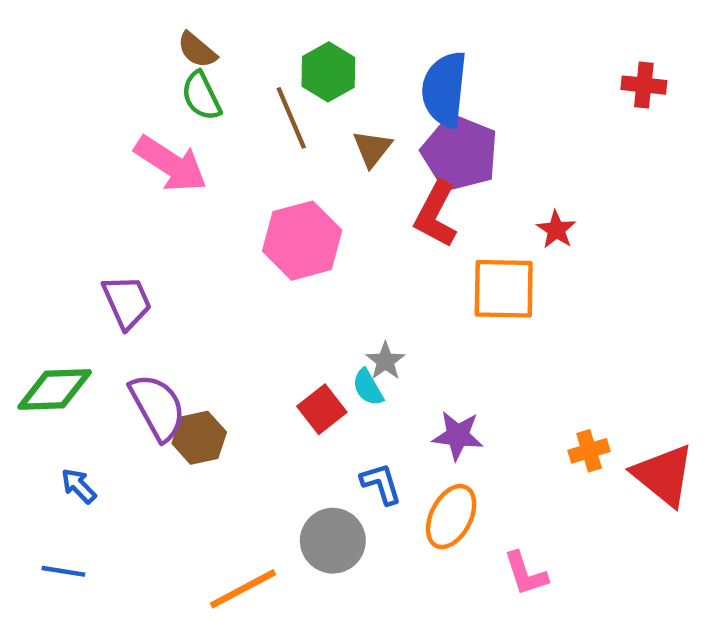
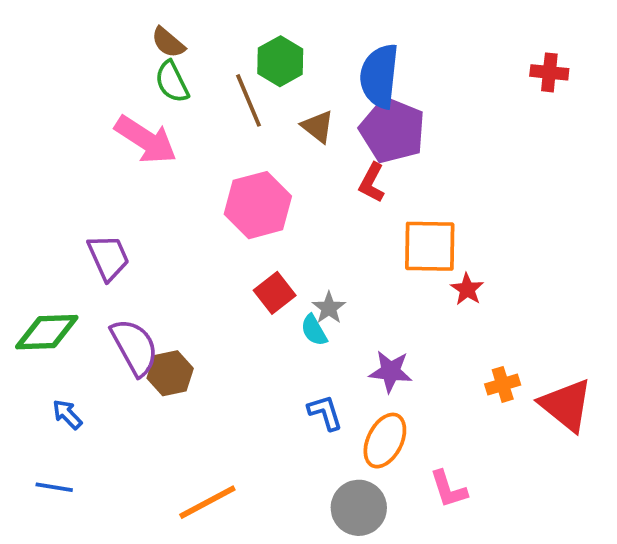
brown triangle: (372, 149) -> (318, 127), turned -30
red L-shape: (436, 214) -> (372, 183), size x0.7
red star: (556, 230) -> (467, 289), moved
red square: (322, 409) -> (275, 293), moved
gray circle: (333, 541) -> (359, 508), moved

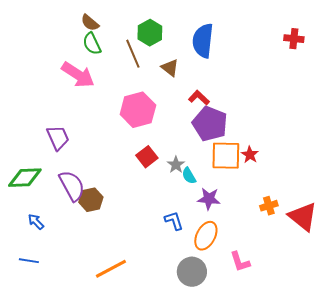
purple pentagon: (392, 130) -> (210, 124), moved
red L-shape: (372, 183) -> (199, 98), turned 105
orange square: (430, 246) -> (226, 156), moved
cyan semicircle: (314, 330) -> (189, 176), moved

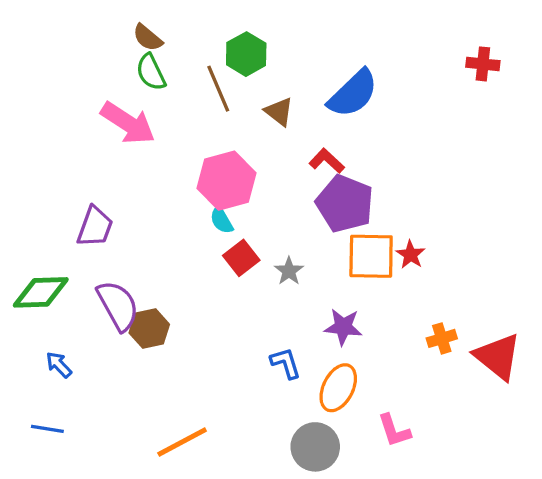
blue semicircle: (203, 41) -> (353, 94), moved, turned -140
purple trapezoid: (58, 138) -> (95, 227), turned 44
cyan semicircle: (189, 176) -> (222, 220), moved

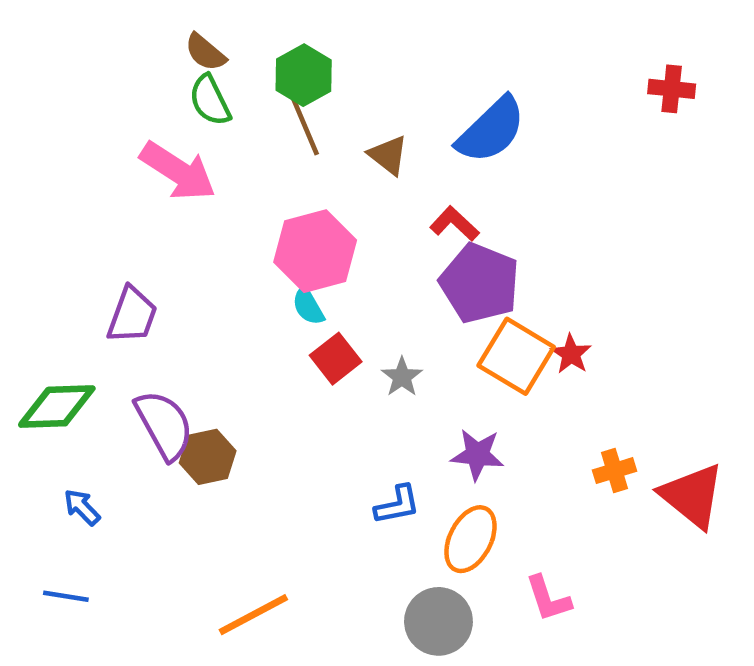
green hexagon: (246, 54) -> (304, 75), moved
orange square: (371, 256) -> (516, 356), turned 30
blue L-shape: (286, 363) -> (397, 505), turned 96

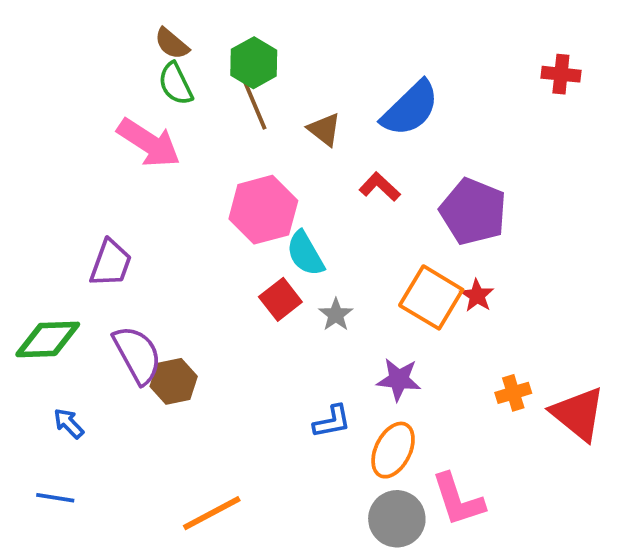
purple pentagon: (480, 283) -> (473, 212), moved
cyan semicircle: (308, 306) -> (305, 254), moved, size x1.4
pink L-shape: (548, 599) -> (458, 500), size x1.4
gray circle: (438, 621) -> (397, 519), moved

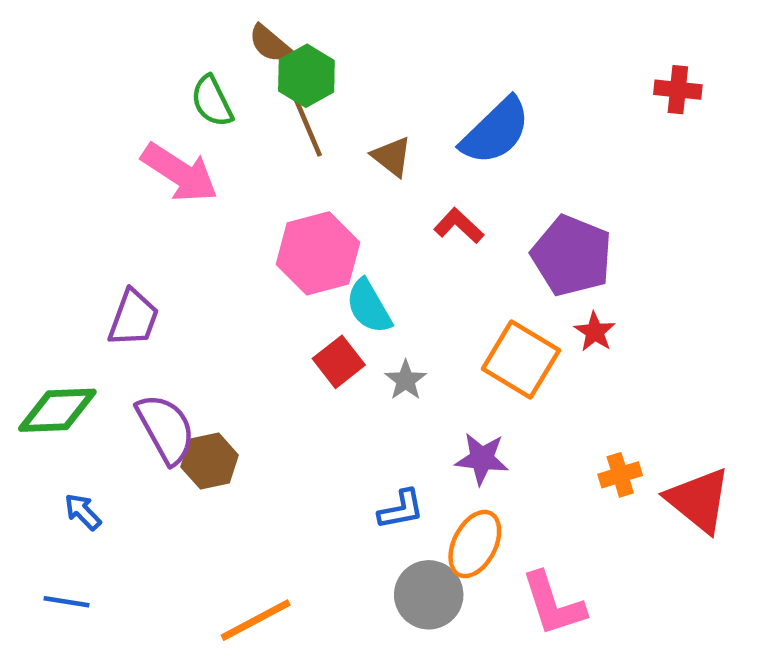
brown semicircle: (172, 44) -> (270, 43), moved
red star: (477, 296) -> (595, 332), moved
gray circle: (397, 519) -> (429, 595), moved

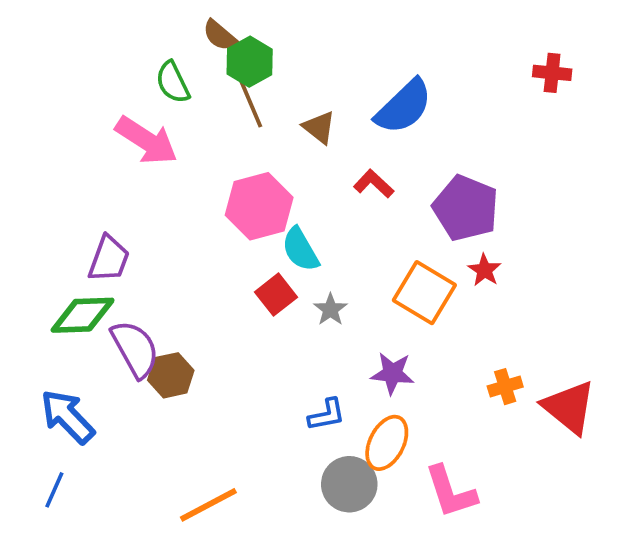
green diamond: (57, 410) -> (83, 315), moved
blue arrow: (83, 512) -> (68, 417), size x1.8
blue line: (67, 602) -> (54, 490), turned -75

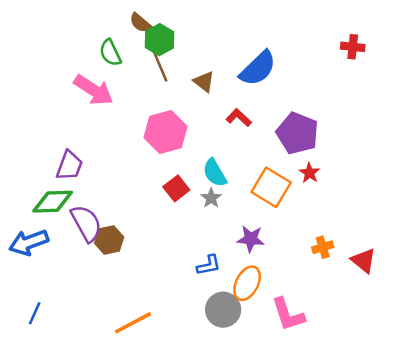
cyan semicircle: (300, 249) -> (215, 173), moved
red triangle: (569, 407) -> (364, 260), size x0.7
blue arrow: (68, 417) -> (29, 242), moved, turned -66

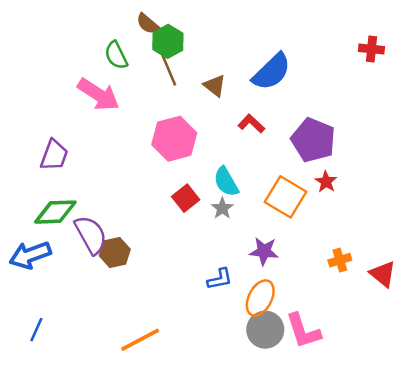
purple trapezoid: (69, 166) -> (54, 155), moved
gray circle: (223, 310) -> (265, 330), moved

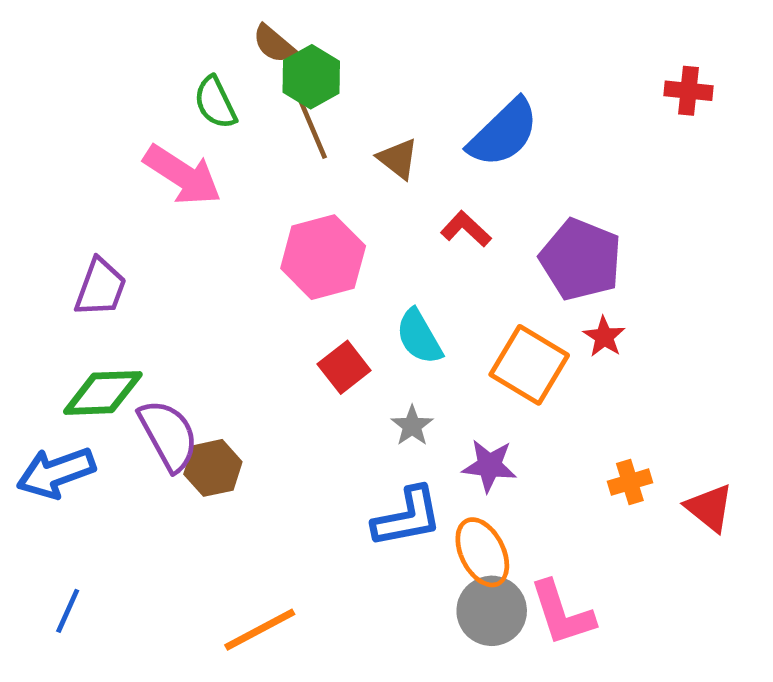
gray star: (222, 208) -> (412, 426), moved
blue L-shape: (220, 279) -> (407, 517), size x1.5
orange ellipse: (260, 298) -> (482, 552), turned -54

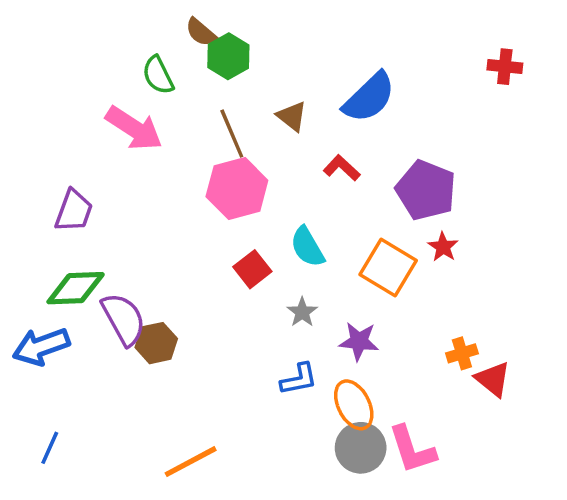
brown line: (311, 126) -> (232, 134), moved
red triangle: (710, 508) -> (493, 379), moved
blue L-shape: (407, 517) -> (299, 379), size x0.7

